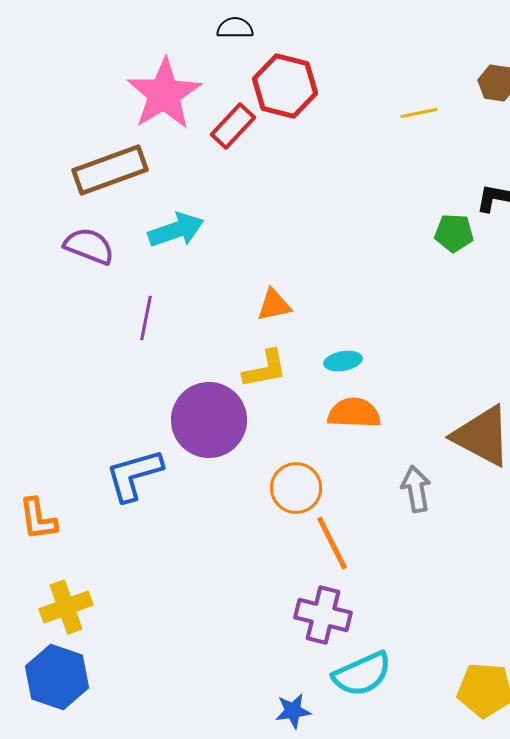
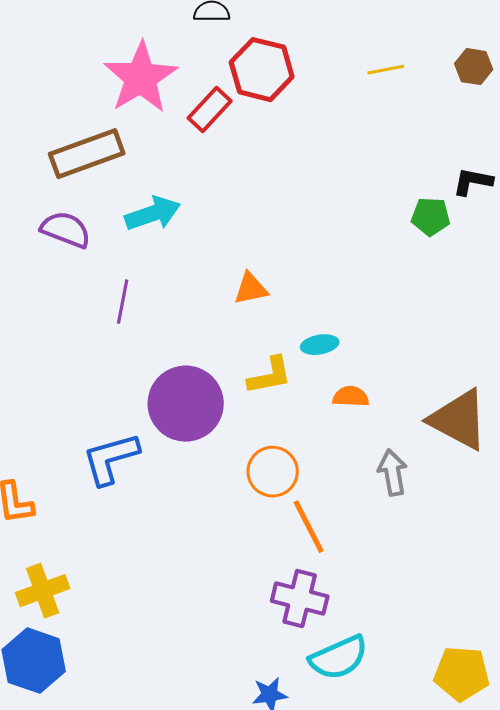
yellow line: (419, 113) -> (386, 70), moved
yellow L-shape: (265, 369) -> (270, 376), moved
orange semicircle: (354, 413) -> (351, 397), moved, size x0.7

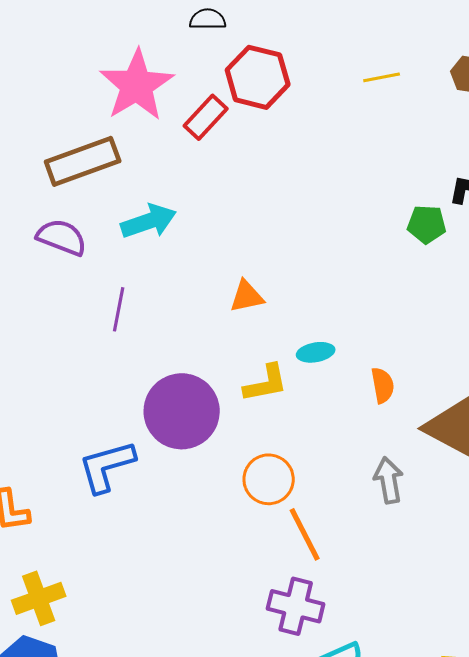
orange semicircle: (351, 397) -> (383, 385), moved, turned 78

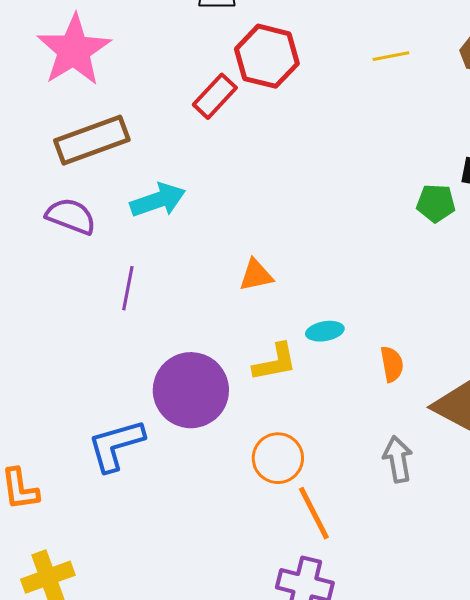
pink star: (137, 85) -> (74, 50), moved

